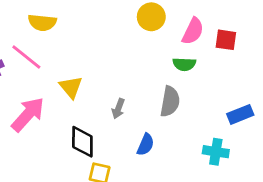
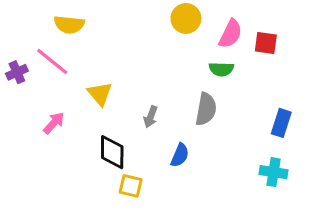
pink arrow: (28, 114) -> (54, 123), size x0.6
blue rectangle: (240, 114) -> (281, 123), turned -50
cyan cross: (216, 152) -> (274, 172), moved

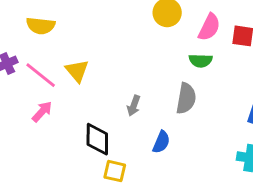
yellow semicircle: (69, 25) -> (41, 26), moved
pink line: (52, 61) -> (41, 75), moved
yellow triangle: (100, 94) -> (77, 71), moved

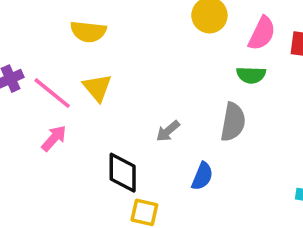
yellow semicircle: (41, 26) -> (88, 32), moved
gray arrow: (134, 106) -> (168, 131), turned 30

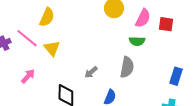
yellow semicircle: (88, 32) -> (47, 17), turned -72
pink line: (52, 93) -> (27, 38), moved

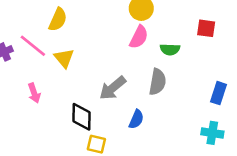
pink semicircle: (143, 18) -> (139, 37), moved
gray arrow: (91, 72) -> (113, 88), size x1.6
pink arrow: (28, 76) -> (34, 93), turned 119

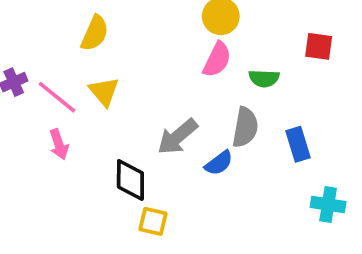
pink line: (33, 46) -> (57, 97), moved
blue rectangle: (219, 93) -> (298, 144), moved, turned -35
blue semicircle: (136, 119) -> (219, 163), moved, turned 30

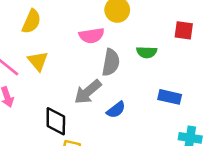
pink semicircle: (217, 60) -> (92, 36), moved, turned 55
gray semicircle: (245, 127) -> (111, 62), moved
blue rectangle: (298, 144) -> (170, 97), turned -60

